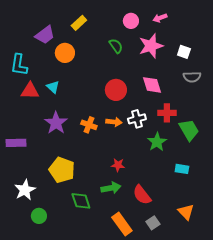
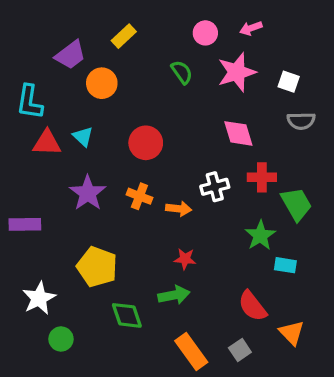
red circle: (116, 90) -> (146, 143), moved
orange arrow: (114, 122) -> (179, 209), moved
green star: (157, 142) -> (260, 235), moved
red semicircle: (142, 195) -> (252, 306), moved

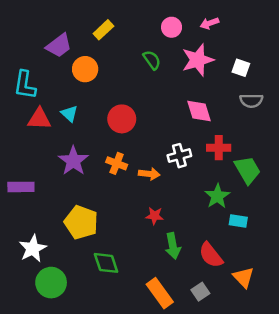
green arrow: (174, 295) -> (173, 246), moved, turned 90
green circle: (61, 339) -> (51, 283), size x1.5

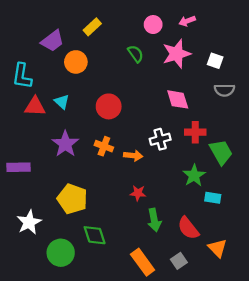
green circle: (51, 283) -> (61, 253), moved

